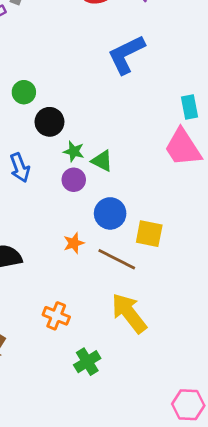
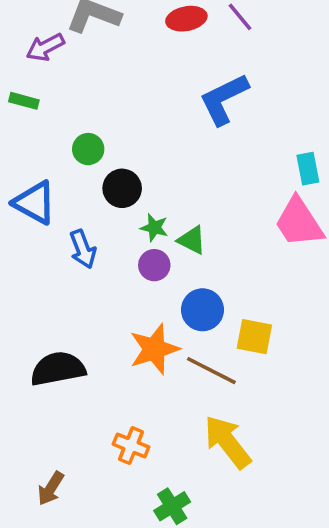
orange star: (74, 243) -> (154, 349), size x1.8

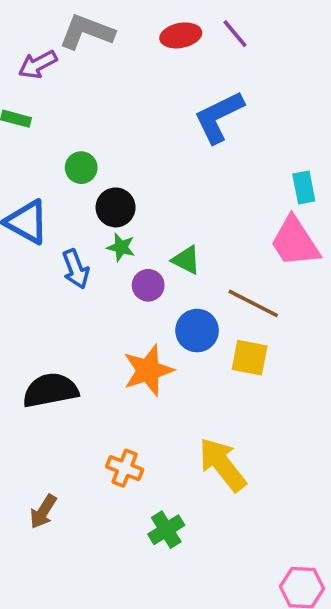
green star: (154, 228) -> (121, 247), moved
brown line: (211, 371) -> (253, 303), moved

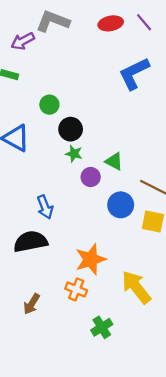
blue arrow: (76, 269) -> (45, 207), moved
orange star: (148, 370) -> (91, 259), moved
brown arrow: (43, 512) -> (32, 304), moved

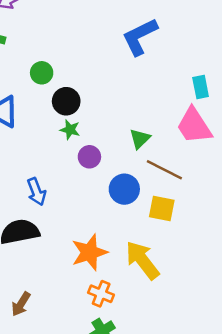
green triangle: (114, 161) -> (140, 139), moved, turned 48
yellow arrow: (136, 287) -> (142, 260), moved
orange cross: (76, 289) -> (101, 294), moved

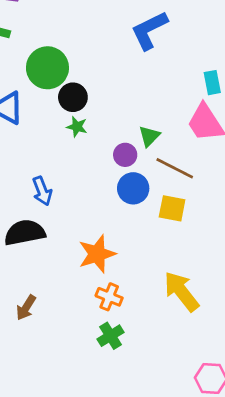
green circle: (42, 73) -> (47, 68), size x1.8
purple circle: (89, 157) -> (125, 155), moved
yellow arrow: (142, 260) -> (181, 291), moved

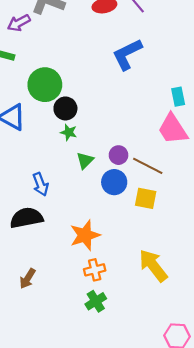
green triangle: (149, 136) -> (85, 160), moved
purple circle: (125, 155) -> (119, 155), moved
orange cross: (109, 297) -> (95, 270), turned -36

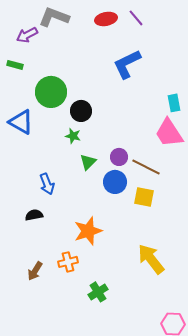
black circle: (65, 108) -> (81, 111), moved
black semicircle: (26, 218) -> (34, 215), size x0.6
orange cross: (95, 270) -> (68, 262), moved

